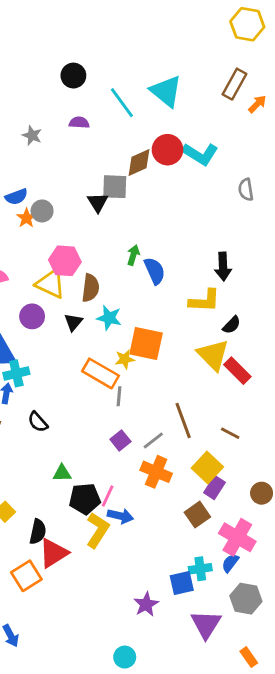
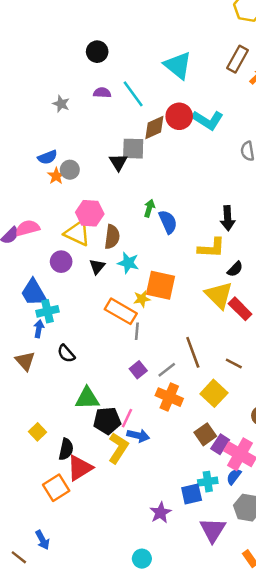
cyan line: (122, 103) -> (133, 94), moved
green triangle: (62, 473) -> (87, 398), size x1.5
purple rectangle: (215, 487) -> (220, 444), moved

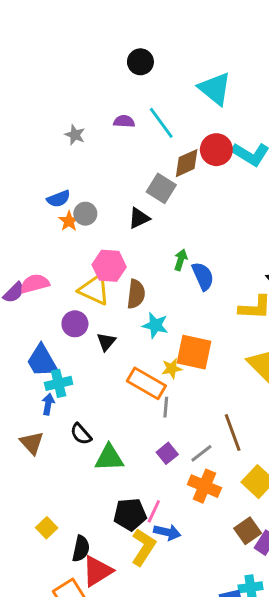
black circle: (97, 52) -> (140, 62), moved
gray square: (133, 149) -> (161, 188), turned 30
black triangle: (118, 162) -> (139, 218), moved, turned 36
black triangle: (97, 267) -> (106, 342), moved
green triangle: (87, 398) -> (109, 458), moved

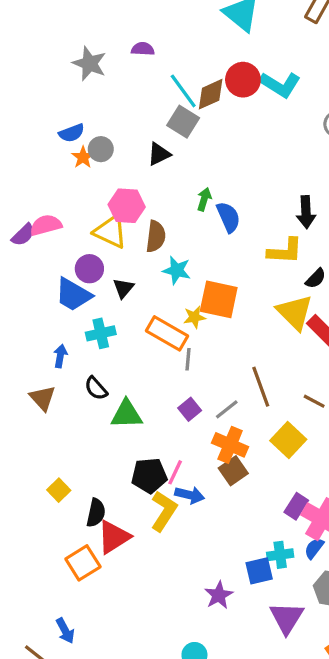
cyan line: (161, 123) -> (183, 91), moved
gray star: (75, 135) -> (89, 63), size x1.5
blue trapezoid: (42, 361) -> (73, 295), moved, turned -30
cyan cross: (59, 383) -> (101, 333), moved
brown square: (248, 531) -> (233, 471), moved

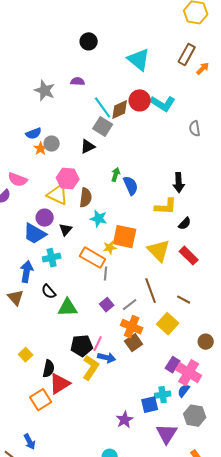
pink semicircle: (46, 225) -> (18, 180), moved, turned -144
yellow triangle: (295, 312) -> (159, 251), moved
blue arrow: (60, 356) -> (27, 272), size x1.5

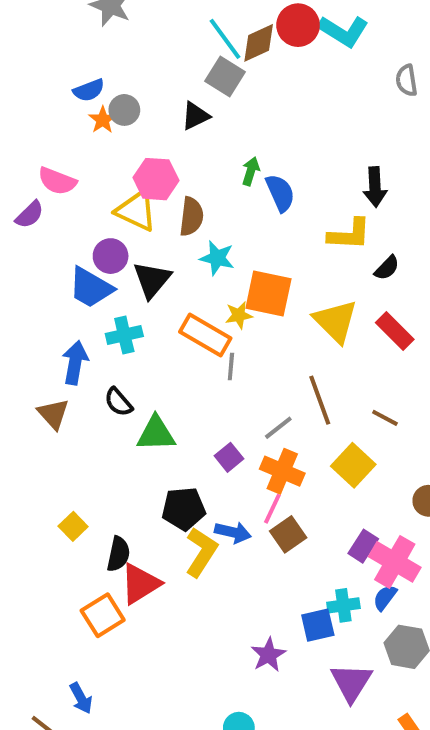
black triangle: (66, 230) -> (152, 280), size x1.5
purple square: (107, 305) -> (229, 457), moved
brown square: (134, 343) -> (288, 534), moved
pink line: (98, 344) -> (272, 509), moved

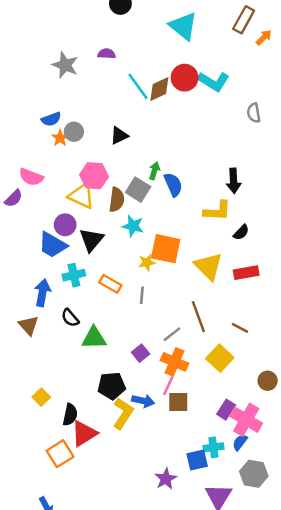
gray square: (225, 76) -> (138, 190), moved
red rectangle: (395, 331) -> (246, 273), turned -55
orange rectangle: (205, 335) -> (110, 284), moved, size x0.7
brown square: (288, 534) -> (178, 402), turned 35

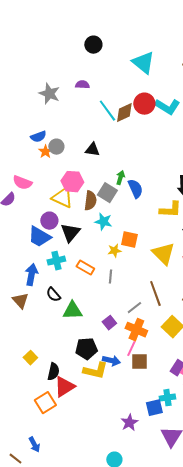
black triangle: (119, 135) -> (92, 150), turned 35
orange square: (166, 249) -> (129, 240), size x0.7
yellow L-shape: (123, 413) -> (95, 371), turned 70

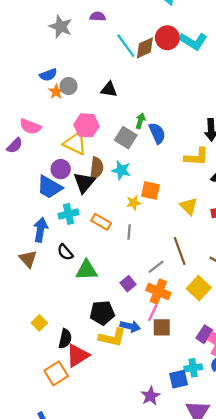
brown semicircle: (90, 201) -> (97, 168), moved
yellow triangle: (163, 254) -> (189, 206), size x0.7

